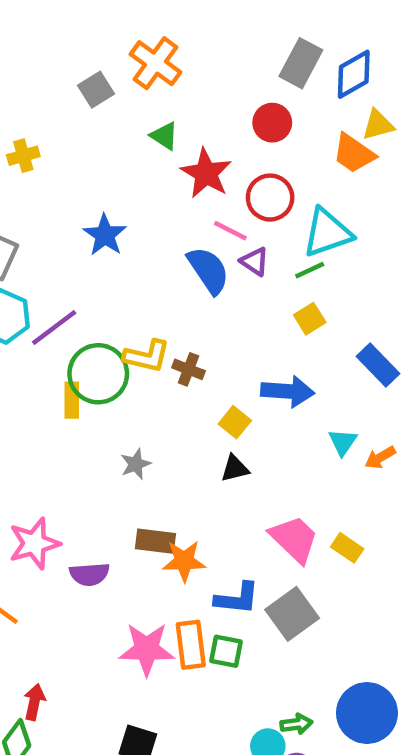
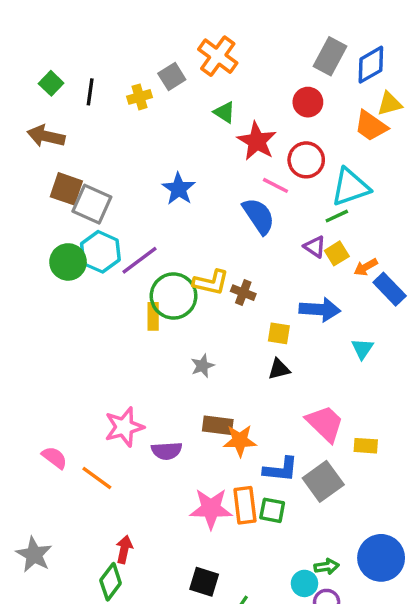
yellow cross: (23, 156) -> (139, 97), moved
purple triangle: (255, 261) -> (315, 247), moved
yellow square: (235, 422) -> (279, 333), turned -30
orange arrow: (380, 457) -> (366, 267), moved
yellow rectangle: (347, 548) -> (366, 446), moved, turned -30

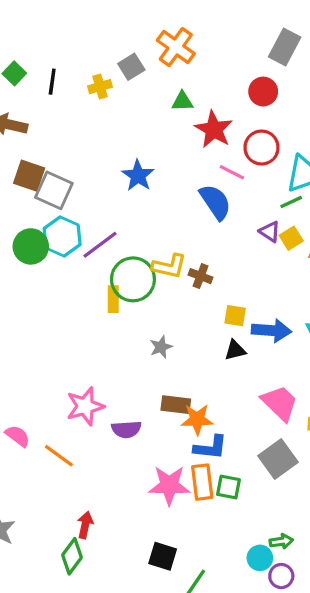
green triangle: (225, 112) -> (182, 101), turned -35
blue arrow: (320, 310) -> (271, 330), moved
blue L-shape: (281, 469) -> (210, 447), moved

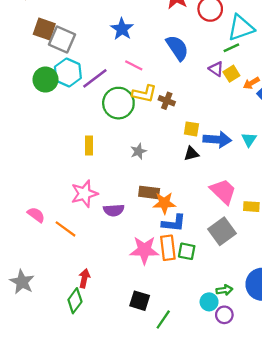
pink line: (232, 172) -> (134, 65), moved
yellow rectangle: (113, 299) -> (89, 145), moved

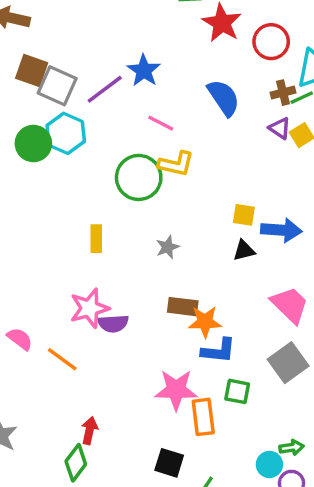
purple line: (95, 78) -> (105, 89), moved
brown cross: (167, 101) -> (283, 93), moved, turned -35
purple semicircle: (114, 210) -> (113, 324), moved
orange rectangle: (168, 248) -> (203, 417), moved

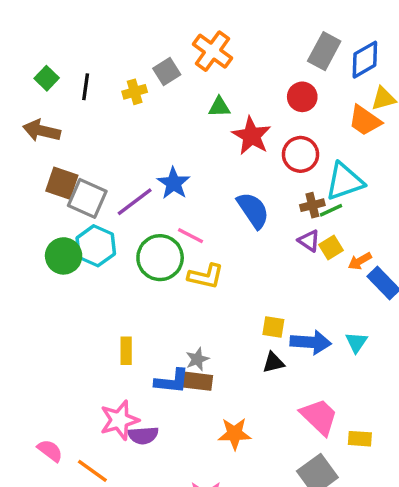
green circle: (139, 177) -> (160, 258), moved
brown rectangle: (183, 307) -> (197, 381), moved
blue L-shape: (218, 351) -> (172, 381), moved

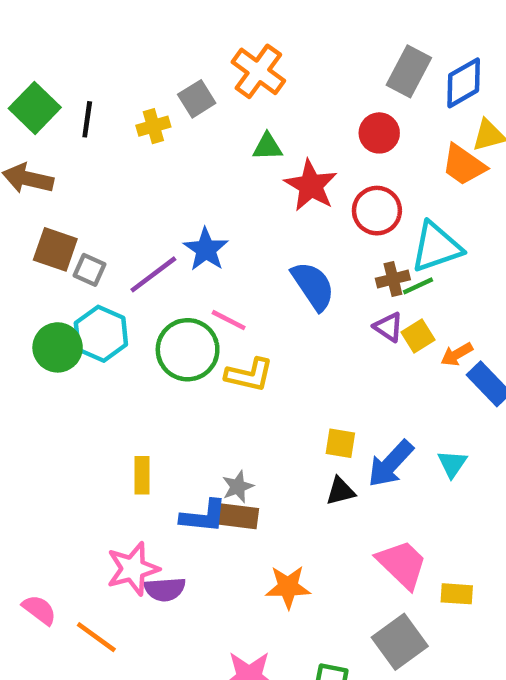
green square: (47, 78) -> (35, 108), size x1.5
gray square: (87, 198) -> (89, 270), size x0.6
blue arrow: (311, 342) -> (391, 464), turned 129

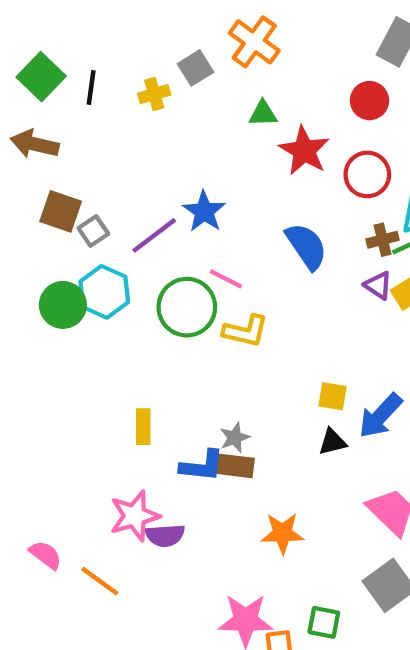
gray square: (89, 270) -> (93, 231), turned 32

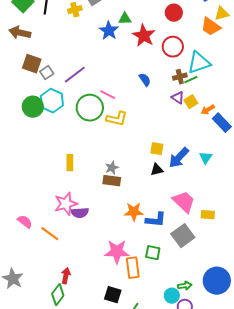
blue star: (204, 211) -> (109, 31), moved
blue semicircle: (306, 246) -> (145, 80), size x0.6
blue L-shape: (202, 466) -> (156, 220), moved

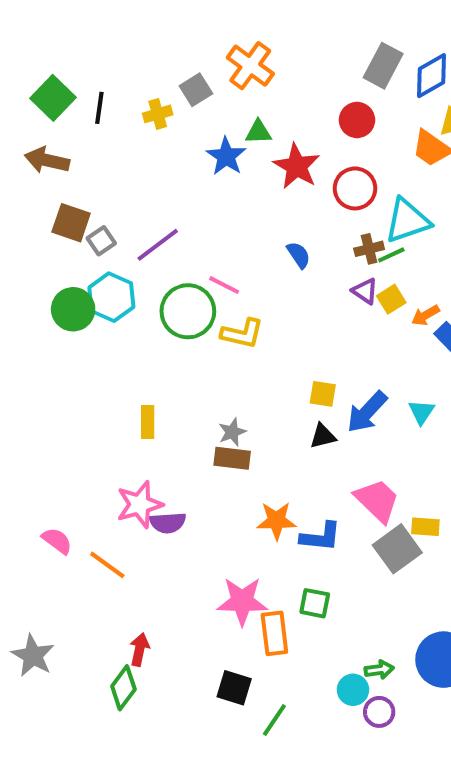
gray square: (183, 236) -> (397, 549), moved

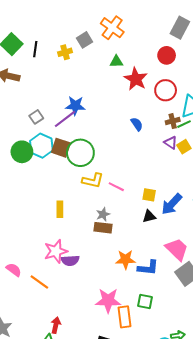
blue star: (226, 156) -> (75, 106), moved, turned -30
brown square: (71, 223) -> (61, 148), moved
pink line: (224, 285) -> (116, 187), moved
yellow L-shape: (242, 333) -> (93, 181), moved

